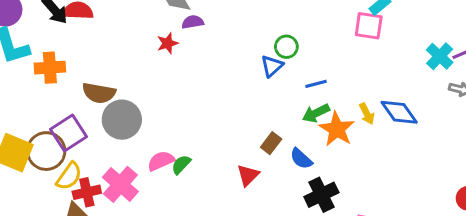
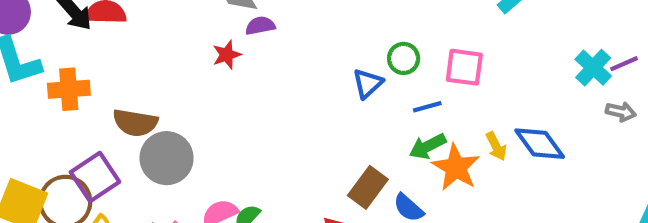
pink square: (369, 26) -> (464, 67), moved
green circle: (286, 47) -> (404, 58), moved
brown rectangle: (271, 143) -> (368, 187), size x1.4

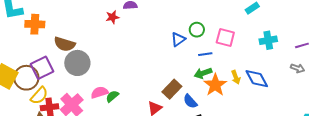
cyan cross: (593, 68) -> (268, 40), moved, turned 30

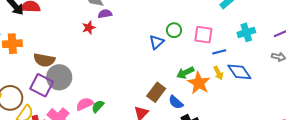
blue line: (205, 54) -> (219, 52), moved
purple square: (42, 68) -> (42, 85), moved, turned -30

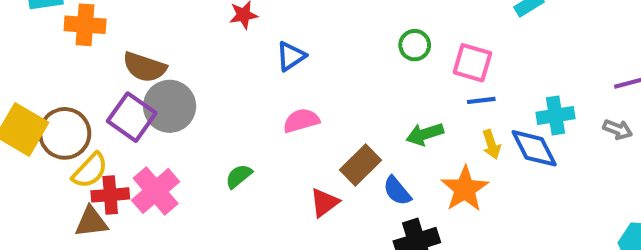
cyan cross: (246, 32) -> (556, 115), moved
blue triangle: (157, 42) -> (291, 56), moved
blue line: (219, 52) -> (481, 100), moved
orange star: (199, 83) -> (465, 189), moved
pink semicircle: (85, 104) -> (301, 121), moved

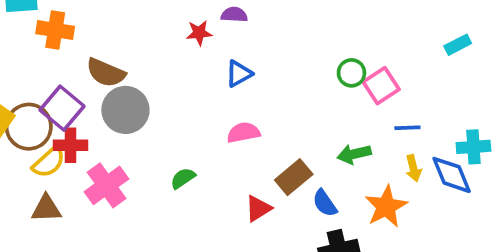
pink square: (472, 63) -> (381, 86), moved, turned 36
purple square: (132, 117) -> (62, 108), moved
red cross: (110, 195) -> (70, 145), moved

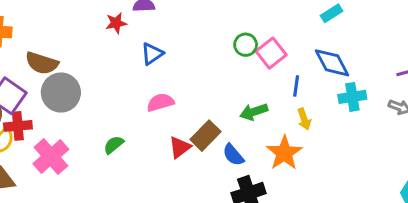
blue line: (407, 128) -> (296, 86), turned -75
blue diamond: (452, 175) -> (332, 63), moved
red triangle: (258, 208) -> (180, 147), moved

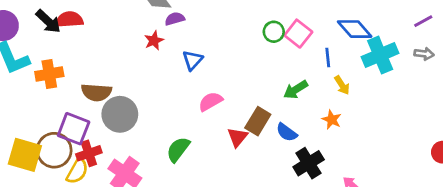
cyan cross: (352, 97) -> (380, 55), size x1.4
green semicircle: (114, 145) -> (178, 149), size x1.4
orange star: (284, 153) -> (332, 120), size x0.6

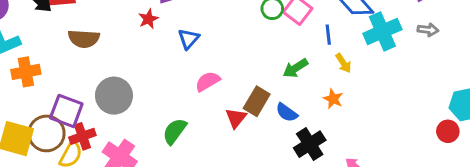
orange cross: (49, 74) -> (26, 72), moved
brown semicircle: (96, 92) -> (84, 39), moved

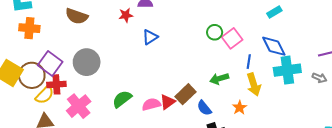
yellow arrow: (343, 63) -> (254, 85), size x1.5
pink semicircle: (208, 81) -> (151, 104), moved

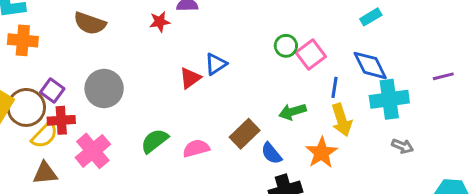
blue triangle: (150, 37) -> (216, 64), moved
purple square: (50, 63) -> (52, 91), size x0.7
gray arrow: (320, 78) -> (402, 146), moved
red triangle: (168, 102) -> (190, 78), moved
orange star: (239, 108) -> (321, 153), size x1.5

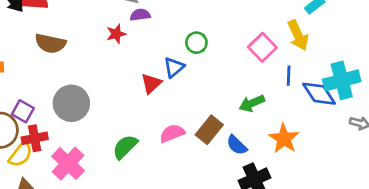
green circle: (286, 46) -> (196, 43), moved
blue diamond: (370, 65) -> (319, 94), moved
yellow arrow: (342, 120) -> (298, 35), moved
pink semicircle: (196, 148) -> (172, 133), moved

